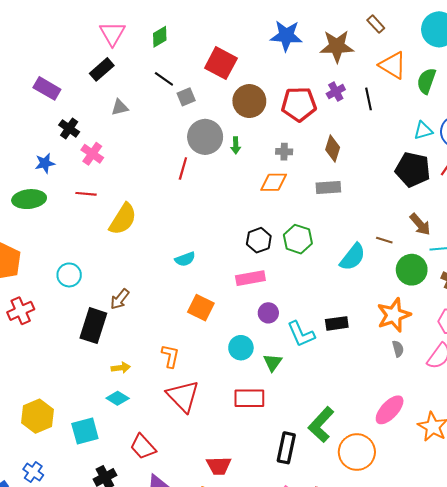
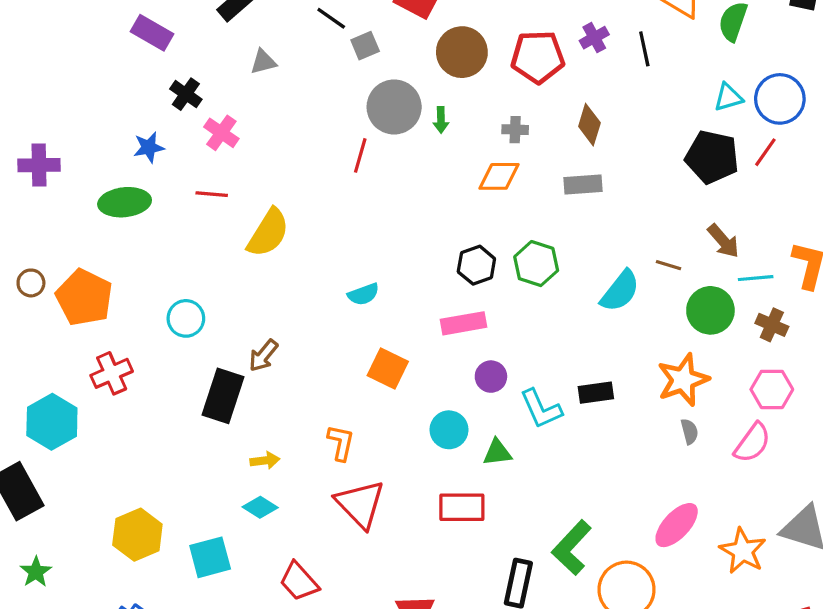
green triangle: (273, 362) -> (497, 452), turned 48

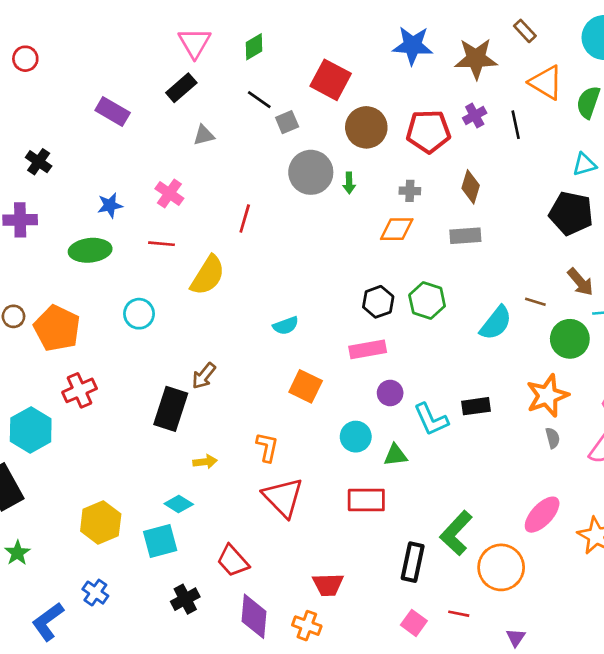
black cross: (186, 94) -> (39, 162), moved
red line: (360, 155) -> (245, 219), moved
cyan circle: (186, 318) -> (139, 314), moved
cyan diamond: (260, 507) -> (179, 504), moved

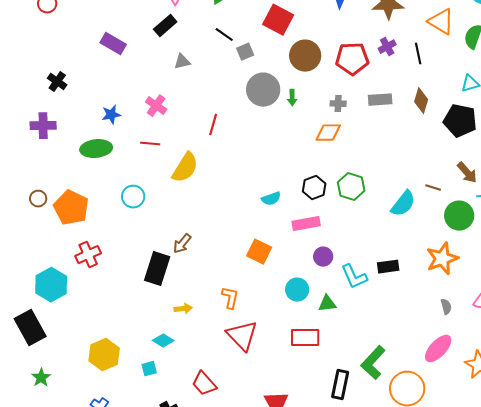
brown diamond: (471, 187) -> (421, 101), moved
gray rectangle: (465, 236) -> (380, 100), moved
cyan semicircle: (286, 326) -> (271, 199), moved
gray semicircle: (553, 438) -> (446, 307), moved
cyan square: (160, 541) -> (149, 369), size x0.6

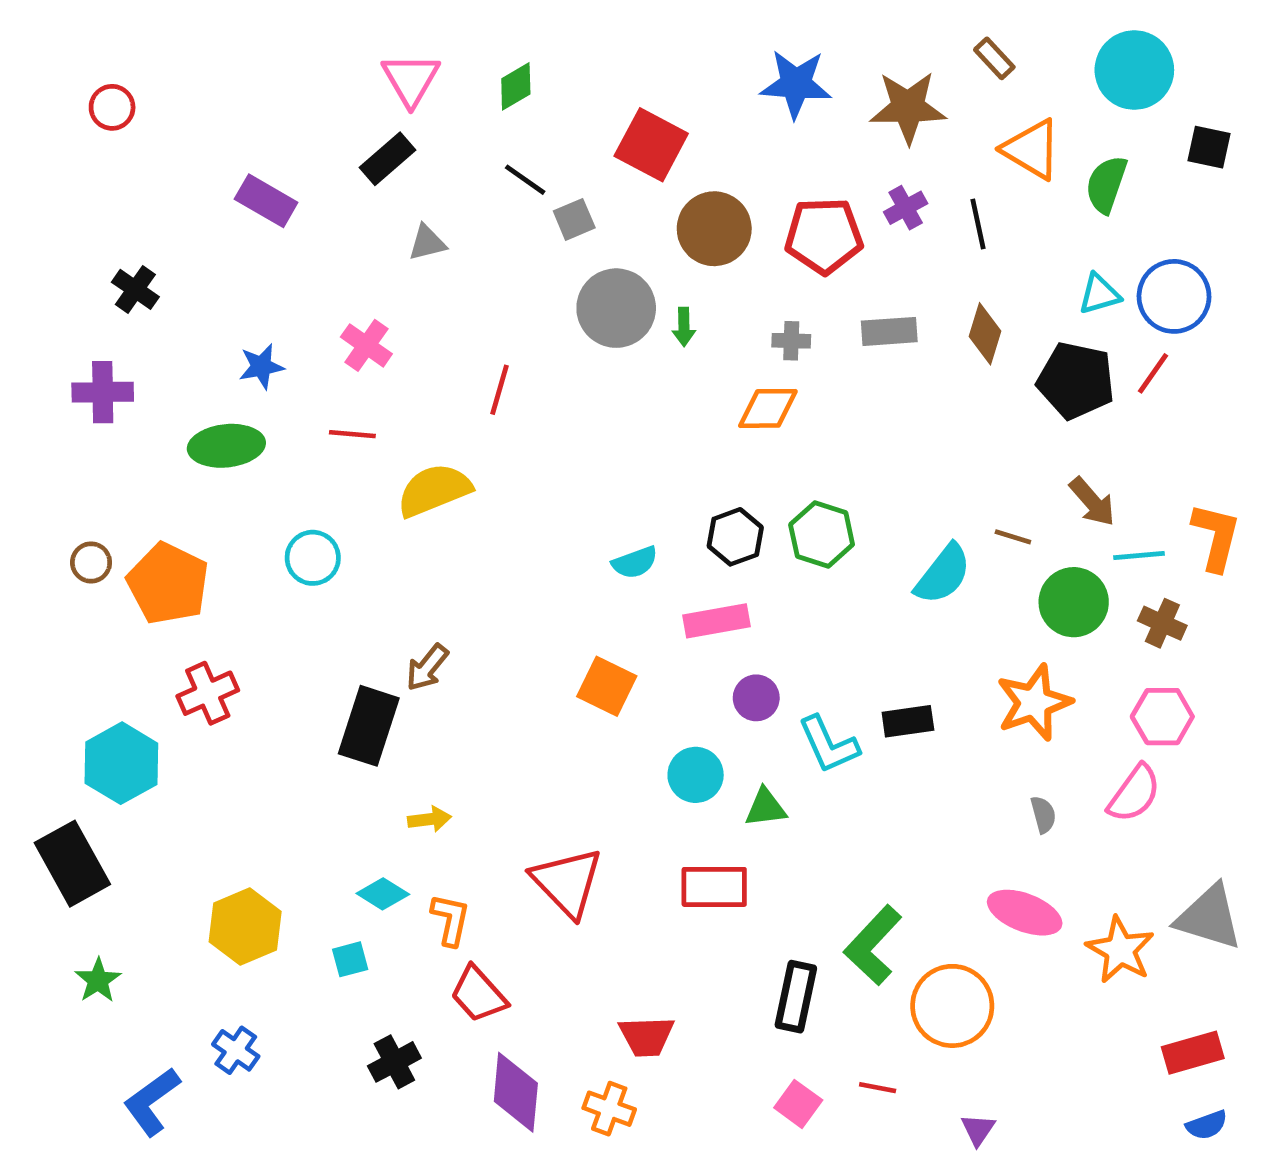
yellow semicircle: (185, 168) -> (434, 490), turned -144
orange L-shape: (230, 298) -> (450, 920), moved
pink ellipse: (438, 349) -> (1025, 913), turned 68

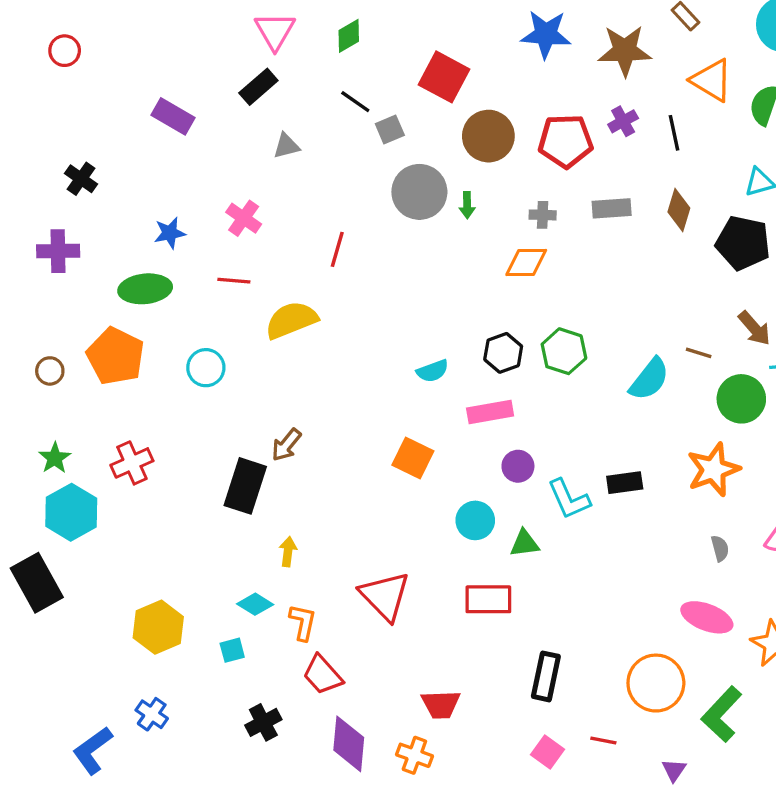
orange pentagon: (168, 583) -> (116, 356), moved
yellow arrow: (429, 819) -> (288, 552), turned -76
green L-shape: (873, 945) -> (722, 714), moved
green star: (98, 980) -> (55, 458), moved

